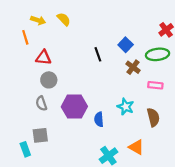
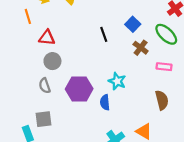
green ellipse: (158, 54) -> (166, 34), turned 50
cyan star: (126, 107) -> (117, 81), moved

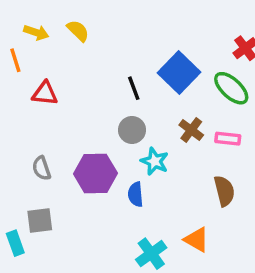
blue square: (133, 24) -> (179, 73), size x1.6
brown cross: (141, 48) -> (191, 130), moved
gray circle: (52, 61) -> (132, 130), moved

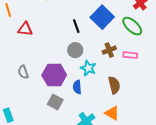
brown cross: (191, 130) -> (109, 50), turned 32
brown semicircle: (224, 191) -> (114, 85), moved
gray square: (40, 221) -> (55, 102), moved, turned 35

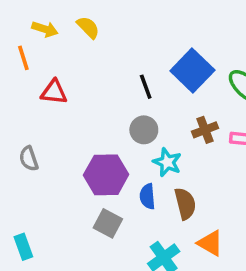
gray semicircle: (23, 72) -> (29, 159), moved
brown semicircle: (114, 85) -> (185, 204), moved

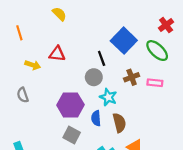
yellow arrow: (45, 29) -> (33, 65), moved
black line: (146, 87) -> (102, 58), moved
red triangle: (54, 92) -> (57, 54), moved

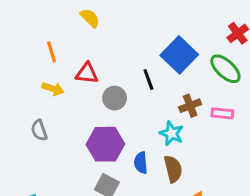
orange line: (19, 33) -> (51, 52), moved
gray circle: (94, 77) -> (115, 98), moved
cyan star: (108, 97) -> (172, 133), moved

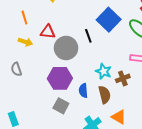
gray circle: (115, 98) -> (66, 48), size x1.5
brown cross: (190, 106) -> (123, 78), moved

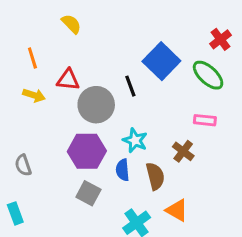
gray semicircle: (16, 69) -> (23, 165), moved
cyan star: (104, 71) -> (135, 140), moved
brown cross: (123, 78) -> (183, 151), turned -32

